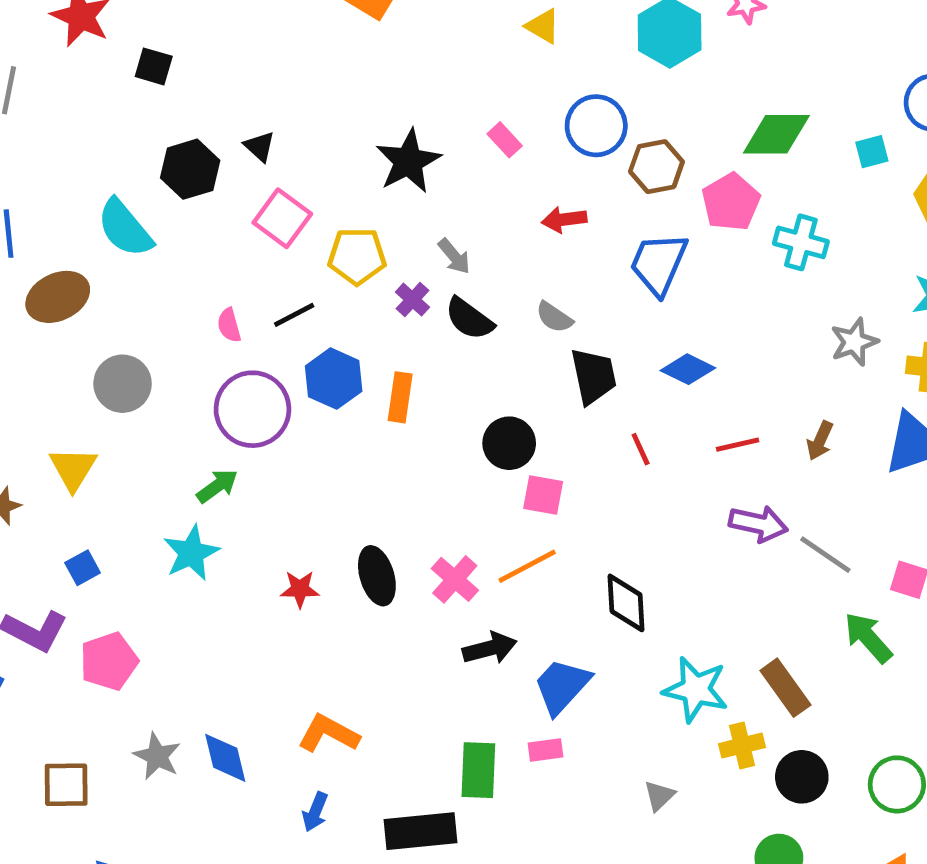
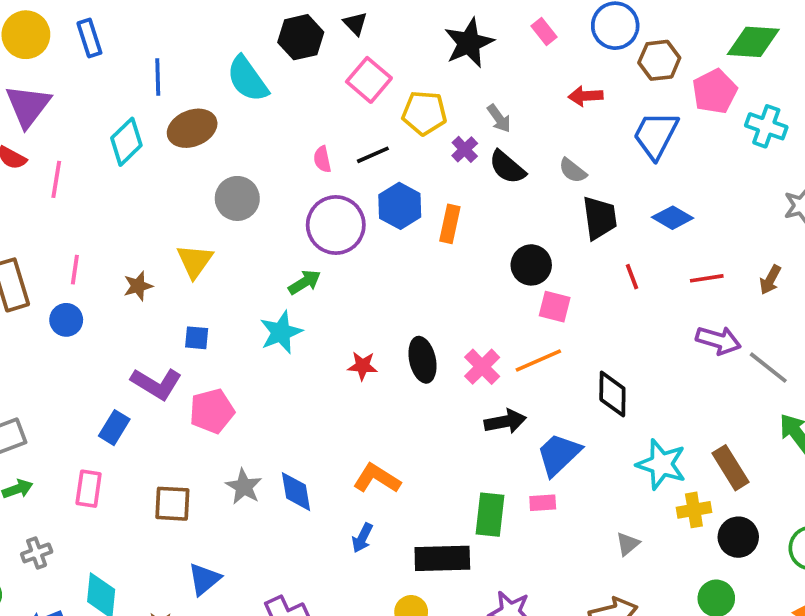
blue square: (83, 568) -> (197, 338), turned 30

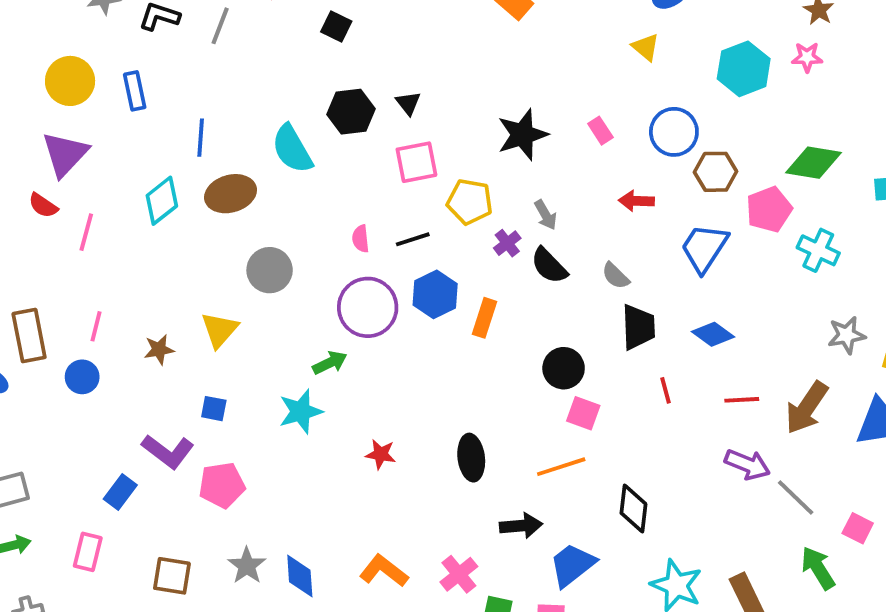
pink square: (369, 80) -> (416, 162), turned 33
brown arrow: (770, 280) -> (807, 408), size x1.8
black ellipse: (422, 360) -> (471, 458), moved
pink cross: (482, 367) -> (459, 574), moved

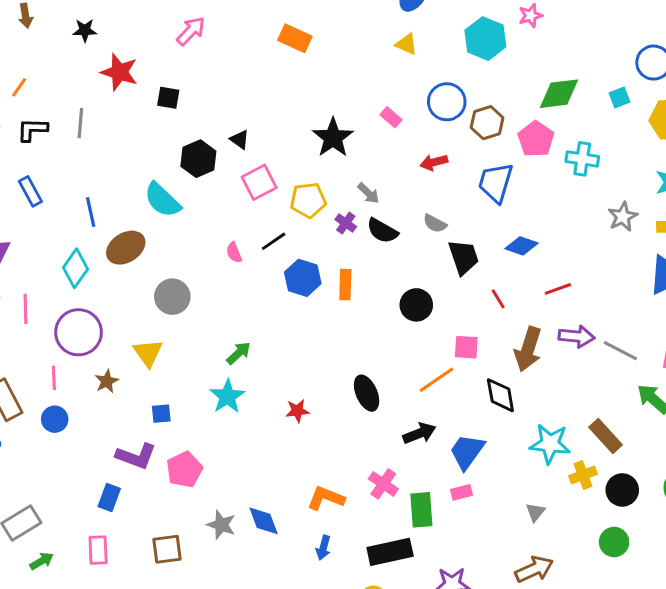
purple circle: (368, 307) -> (79, 332), moved
brown arrow: (807, 408) -> (528, 349), moved
pink square: (583, 413) -> (466, 347), moved

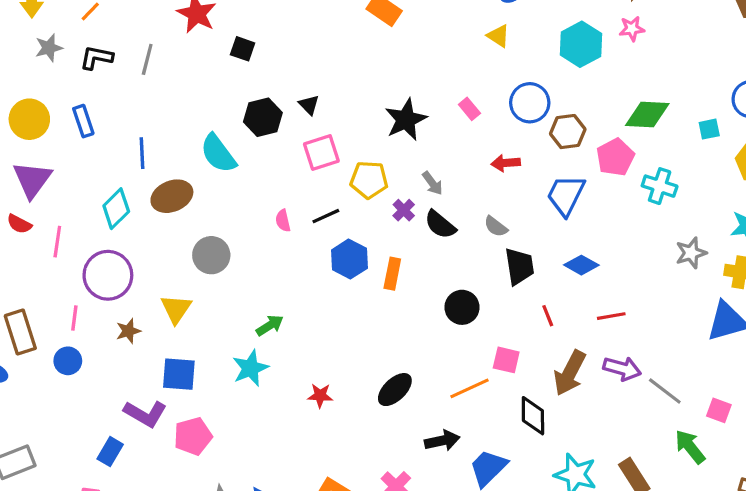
black ellipse: (367, 393) -> (395, 390), turned 60
blue square: (161, 414) -> (179, 374), size x1.6

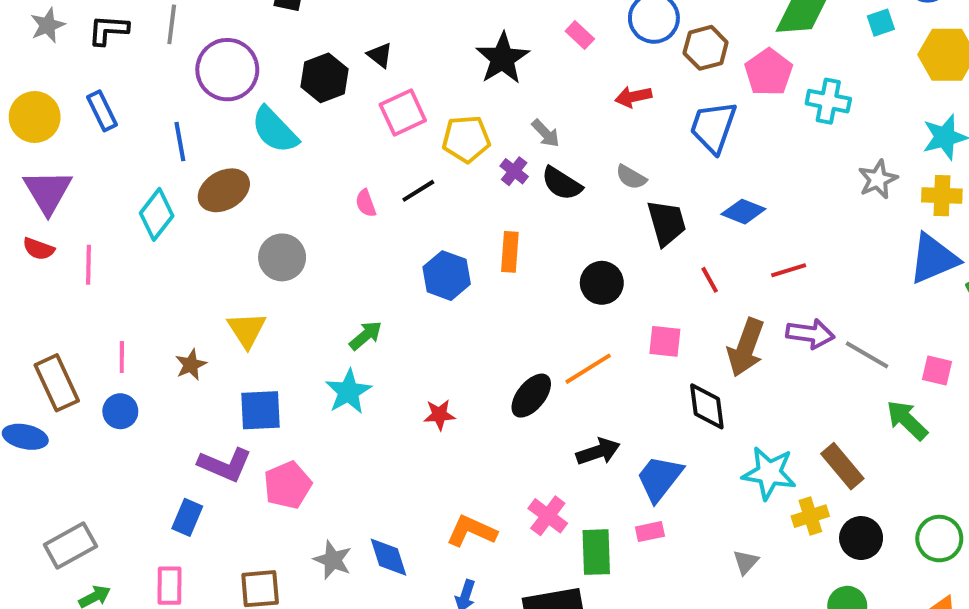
blue hexagon: (349, 259) -> (447, 276), moved
purple circle: (108, 275) -> (227, 70), moved
orange line: (470, 388) -> (588, 369), moved

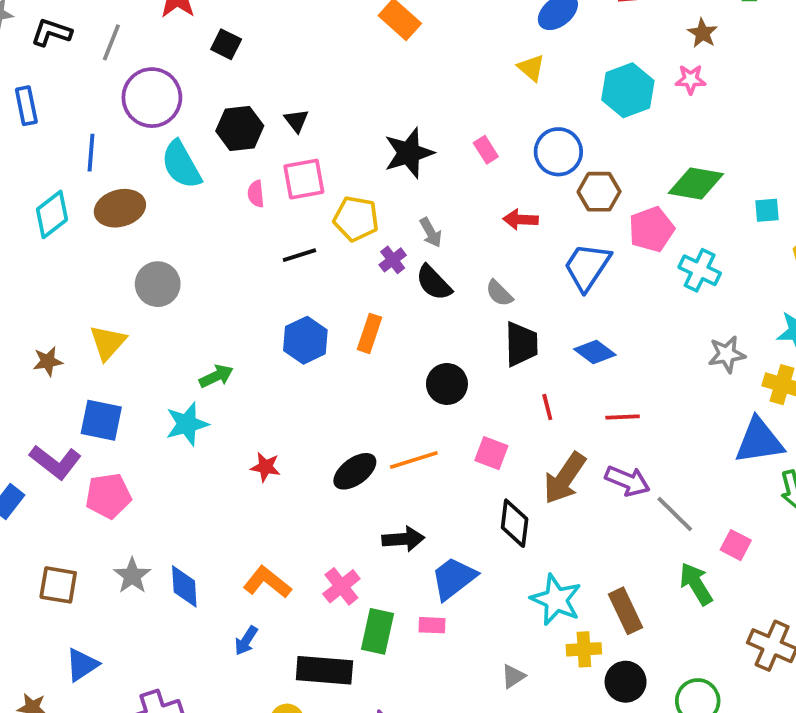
pink semicircle: (366, 203) -> (256, 194), moved

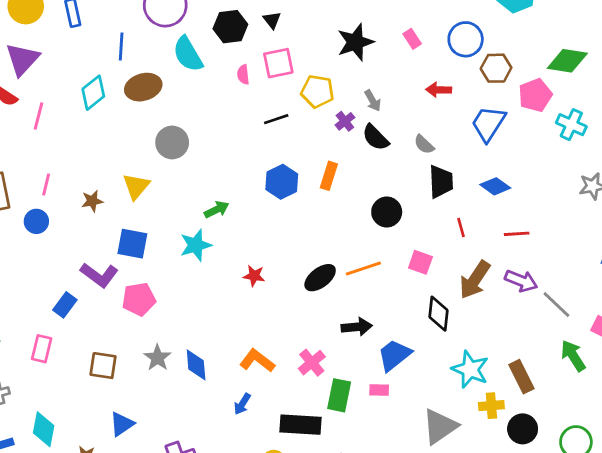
gray triangle: (513, 676) -> (440, 426), size x2.0

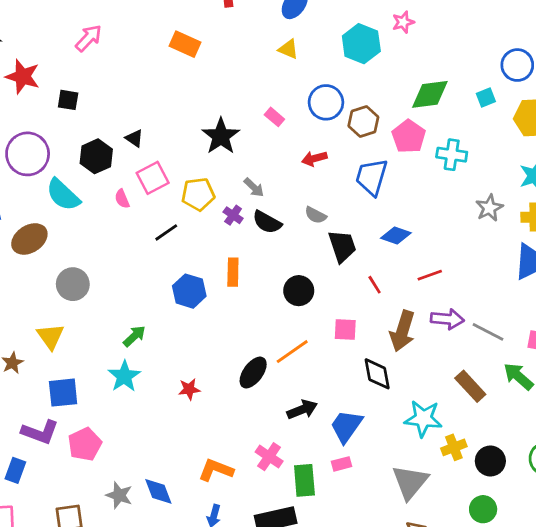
brown rectangle: (521, 377) -> (470, 386), moved

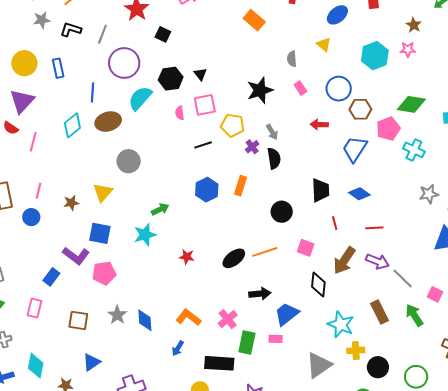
cyan semicircle: (63, 195) -> (140, 98), turned 72
gray semicircle: (316, 215) -> (292, 59), moved, turned 42
black semicircle: (267, 222) -> (274, 158), turned -145

